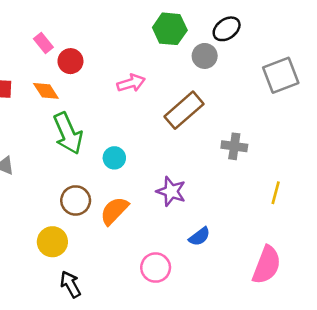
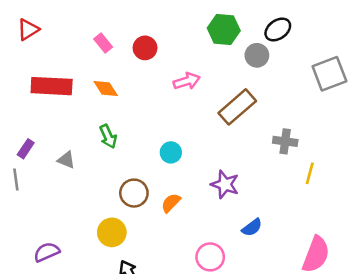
red circle: (70, 61) -> (145, 48), moved
green arrow: (68, 133) -> (108, 136), moved, size x0.6
yellow line: (276, 193) -> (310, 173), moved
orange semicircle: (114, 211) -> (171, 203), size x0.7

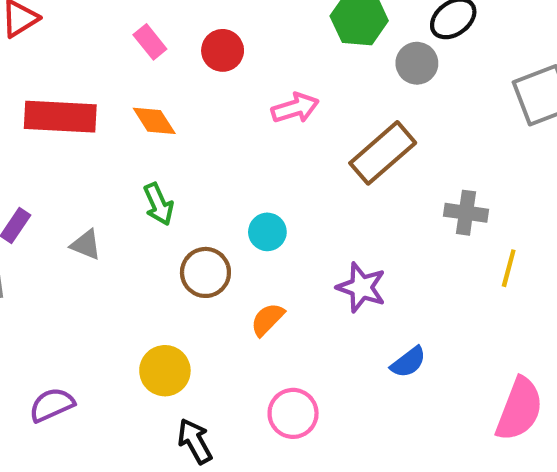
brown circle: (134, 193) -> (205, 272), moved
pink circle: (210, 257) -> (293, 413), moved

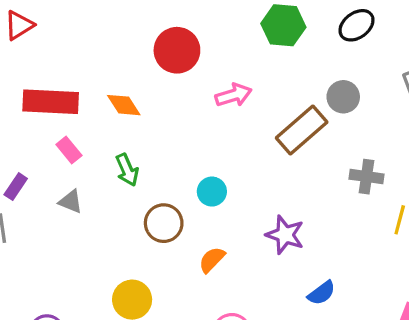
pink rectangle: (150, 42) -> (69, 150), moved
red circle: (223, 50) -> (177, 50), size x1.4
gray circle: (417, 63) -> (343, 97), moved

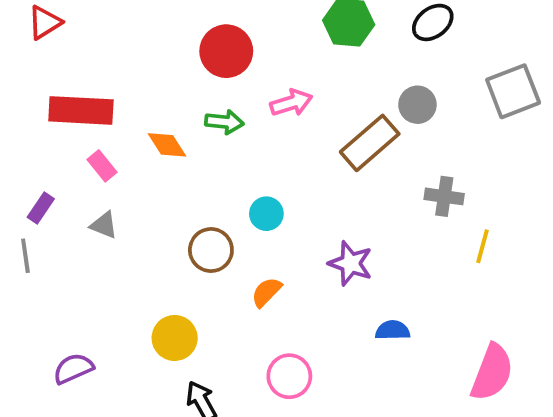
orange diamond: (124, 105) -> (167, 145), moved
green arrow: (127, 170) -> (224, 122), moved, turned -60
blue semicircle: (322, 293) -> (393, 330), turned -144

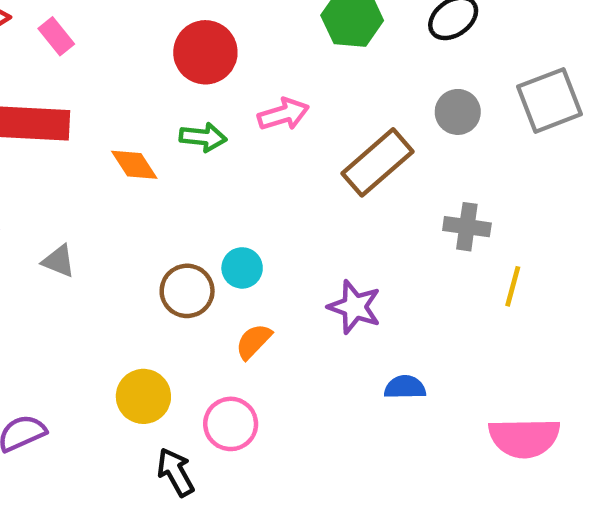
gray circle: (417, 105) -> (458, 112), moved
pink rectangle: (102, 166) -> (56, 36), moved
cyan circle: (266, 214) -> (242, 268), moved
pink semicircle: (492, 372) -> (524, 438), turned 68
pink circle: (289, 376) -> (231, 424), moved

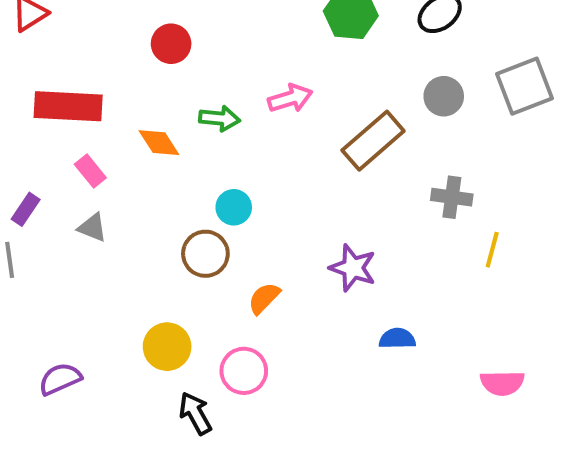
pink rectangle: (56, 36) -> (90, 171), moved
red circle: (205, 52) -> (171, 44), moved, size x0.7
cyan circle: (242, 268) -> (234, 207), moved
pink semicircle: (524, 438) -> (502, 383), size x0.7

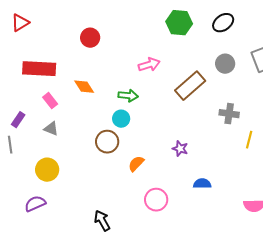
green arrow: (220, 118) -> (128, 96), moved
purple star: (353, 268) -> (180, 149), size x0.7
yellow circle: (167, 347) -> (47, 170), moved
pink circle: (244, 371) -> (156, 200), moved

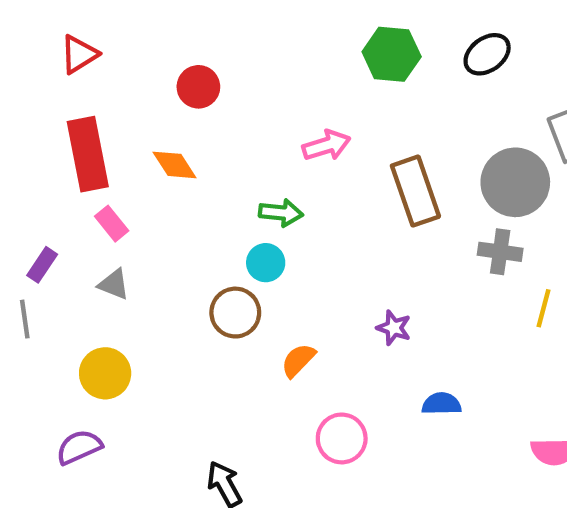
red triangle: (20, 23) -> (79, 54), moved
gray circle: (225, 64) -> (515, 182), moved, size x1.6
red rectangle: (39, 69) -> (88, 154), turned 76
brown rectangle: (190, 86) -> (415, 191), turned -68
orange diamond: (84, 87) -> (175, 165), moved

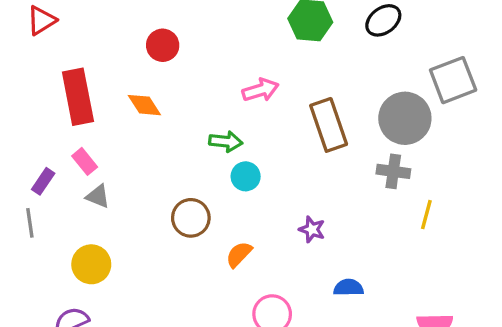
red triangle: (79, 54) -> (41, 20), moved
pink rectangle: (112, 224) -> (85, 161), moved
cyan circle: (266, 263) -> (246, 176), moved

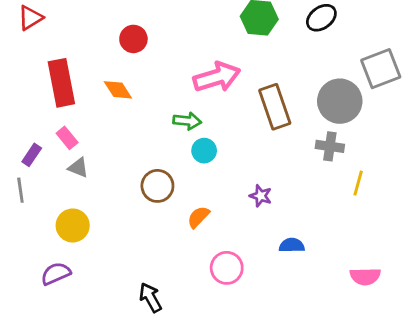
pink arrow: (261, 90) -> (217, 77), size x1.5

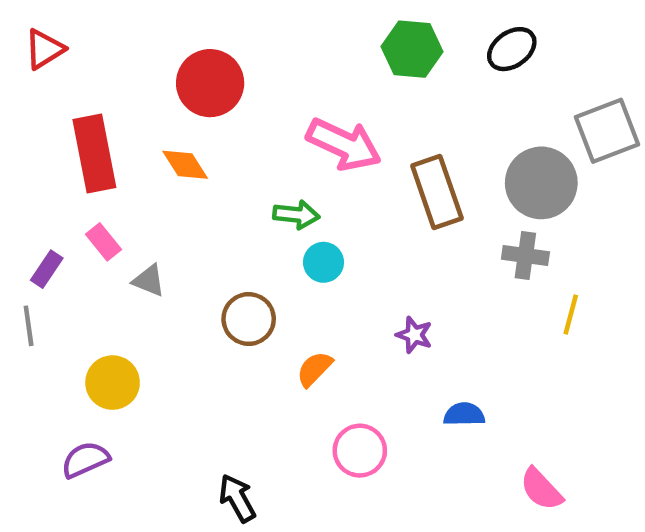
red circle: (133, 39) -> (210, 83), size x1.5
pink arrow: (217, 77) -> (344, 144), turned 42
gray triangle: (78, 168) -> (149, 280), moved
pink semicircle: (365, 276) -> (541, 489), moved, turned 48

